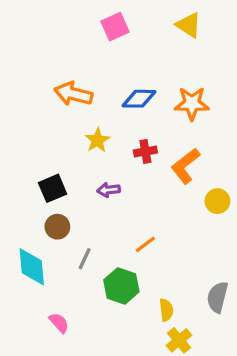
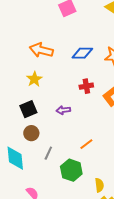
yellow star: (97, 140) -> (34, 79), moved

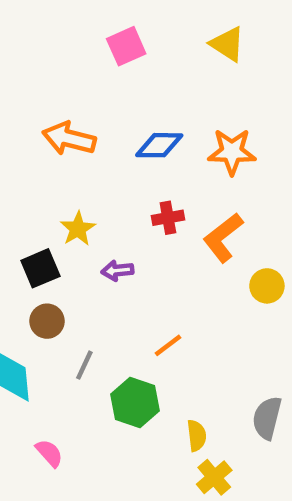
yellow star: (34, 79) -> (78, 229), moved

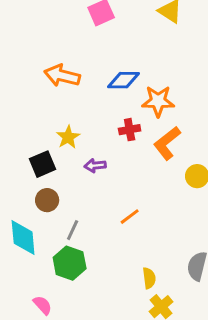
orange star: (232, 152) -> (158, 101), moved
green hexagon: (135, 403) -> (70, 263), moved
pink semicircle: (49, 453) -> (43, 305), moved

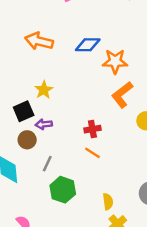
red cross: (130, 130) -> (92, 129), moved
purple arrow: (95, 166) -> (44, 124), moved
orange line: (130, 217) -> (92, 153), turned 70
green hexagon: (70, 263) -> (63, 190), moved

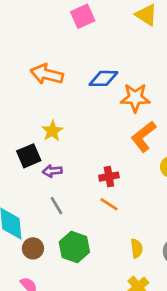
brown circle: (27, 140) -> (33, 248), moved
gray line: (47, 164) -> (56, 206), moved, turned -56
yellow semicircle: (108, 202) -> (137, 248), moved

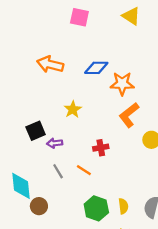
pink square: (83, 16) -> (79, 17), turned 36
yellow star: (52, 131) -> (73, 109), moved
orange line: (109, 204) -> (84, 170), moved
green hexagon: (74, 247) -> (96, 208), moved

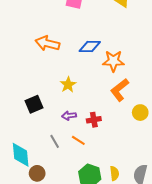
purple arrow: (55, 143) -> (69, 116), moved

